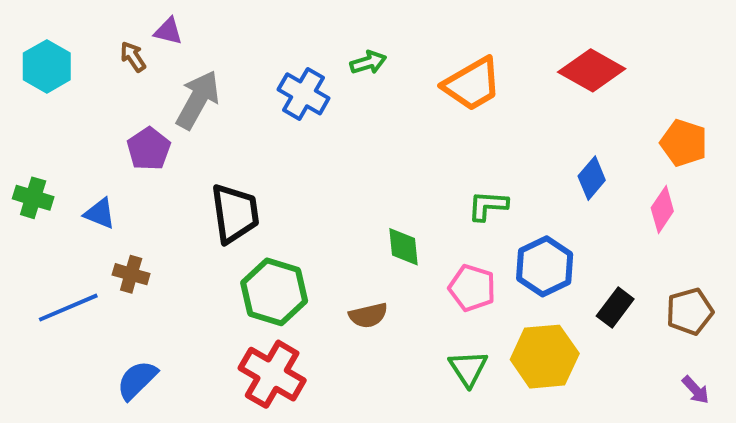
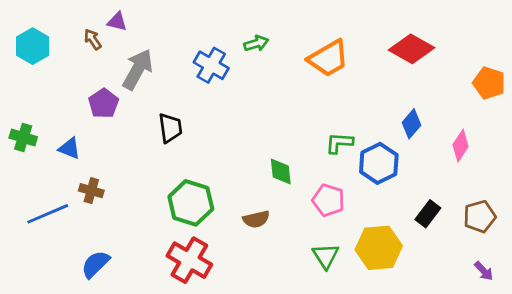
orange pentagon: (684, 143) -> (489, 83), moved
black trapezoid: (235, 213) -> (170, 128), moved, size x0.7
blue hexagon: (545, 266) -> (379, 163), moved

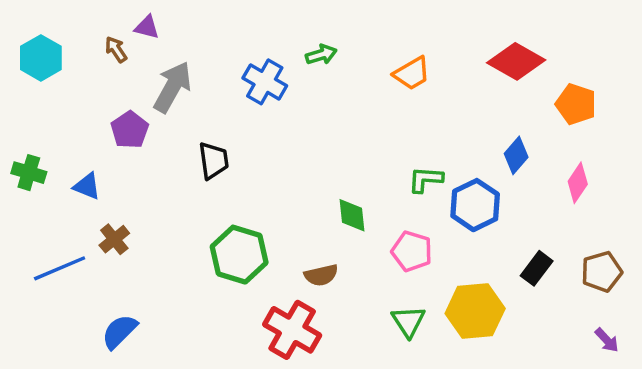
orange trapezoid: (328, 58) -> (412, 73), size x0.7
orange pentagon: (489, 83) -> (576, 104), moved
brown cross: (91, 191) -> (114, 239), turned 35
red cross: (189, 260) -> (292, 330), moved

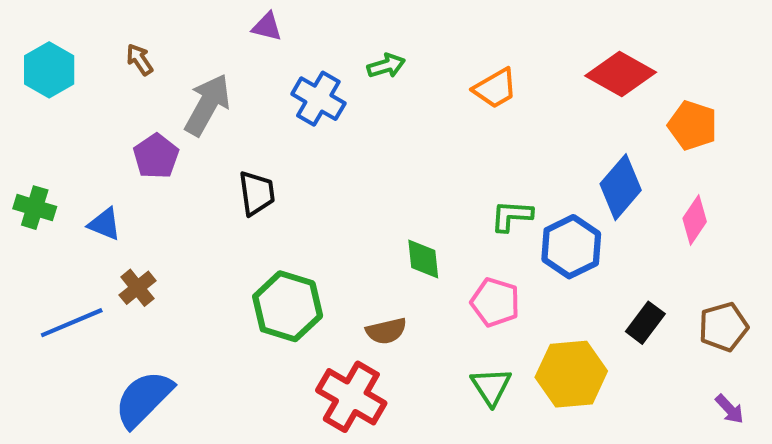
purple triangle: (147, 27) -> (267, 27), moved
blue diamond: (516, 155) -> (621, 187), size x1.4
blue semicircle: (119, 332) -> (144, 399), size x1.4

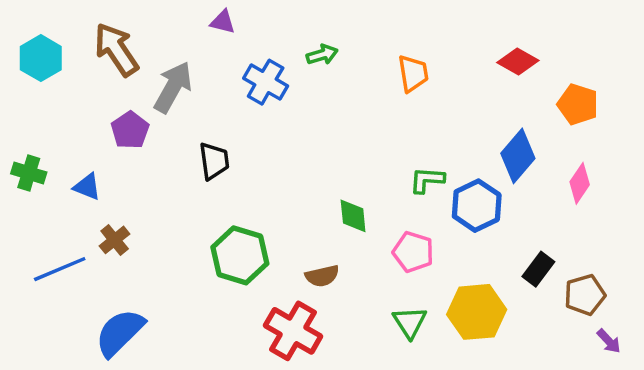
brown arrow: (140, 60) -> (116, 49), size x2.0
red diamond: (621, 74) -> (518, 61), size x0.7
orange trapezoid: (495, 88) -> (413, 73), turned -69
brown pentagon: (723, 327) -> (585, 295), moved

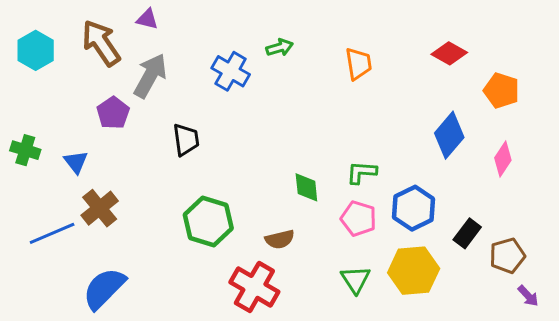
purple triangle: (223, 22) -> (147, 19), moved
green L-shape: (427, 180) -> (362, 172), moved
blue triangle: (87, 187) -> (76, 162), turned 30
blue hexagon: (477, 206) -> (414, 208), moved
brown cross: (115, 240) -> (100, 208), size x1.4

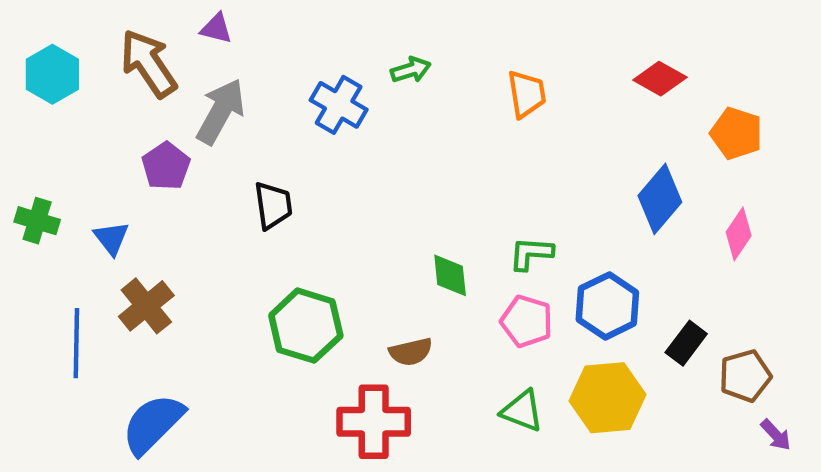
blue line: (52, 233) -> (76, 343), turned -66
green triangle: (356, 280) -> (522, 411), turned -36
red cross: (254, 287) -> (374, 422), turned -30

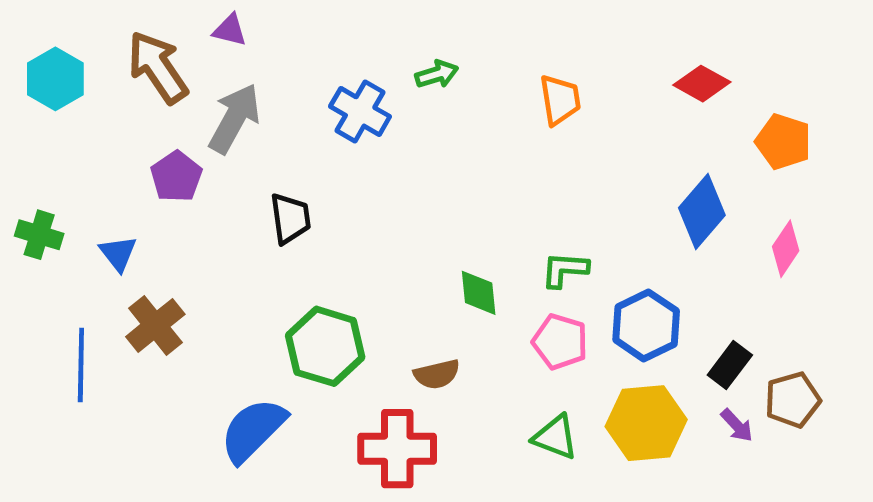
blue semicircle: (153, 424) -> (253, 430), moved
purple arrow: (776, 435) -> (737, 425), moved

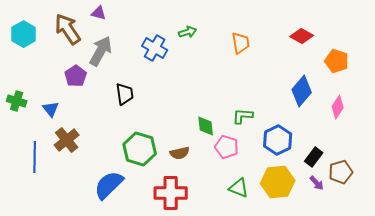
pink pentagon: (560, 342) -> (227, 147), moved
brown semicircle: (437, 374) -> (180, 153), moved

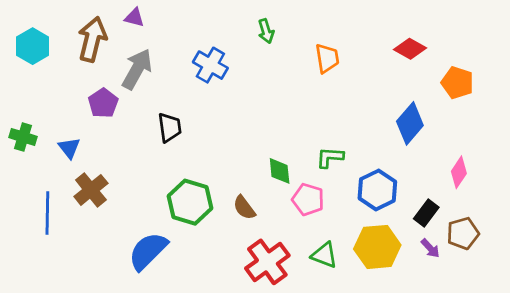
brown arrow: (68, 29) -> (92, 39), turned 48
green arrow: (188, 32) -> (266, 31), moved, turned 90
pink diamond: (338, 107) -> (459, 172), moved
brown semicircle: (180, 153) -> (244, 208), turned 66
red cross: (171, 193) -> (267, 262), moved, turned -36

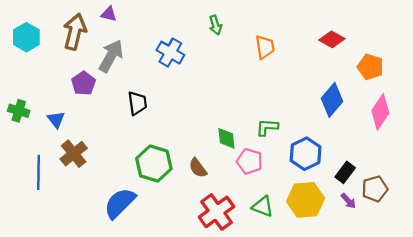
pink diamond: (459, 172) -> (380, 112), moved, size x1.4

